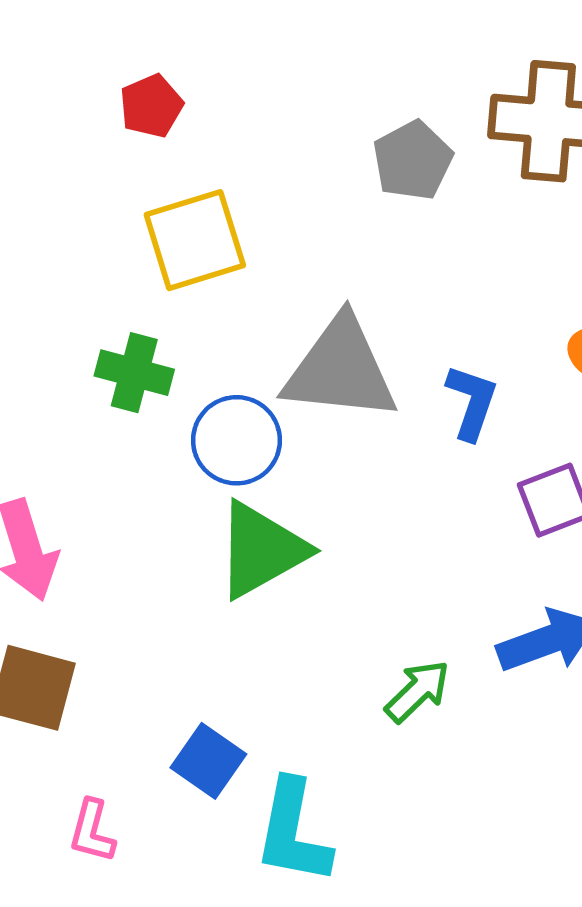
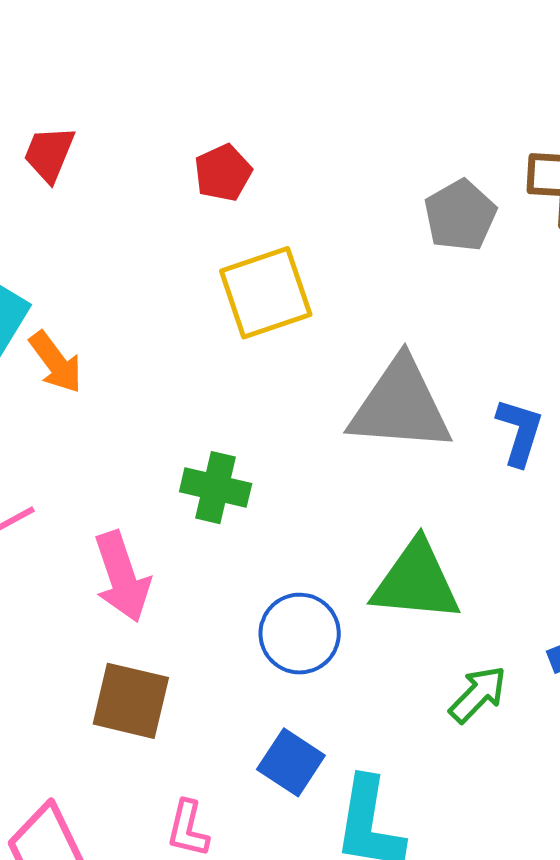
green cross: (134, 373) -> (216, 488), moved
blue circle: (236, 440) -> (300, 634), moved
green triangle: (261, 550) -> (416, 581), moved, turned 36

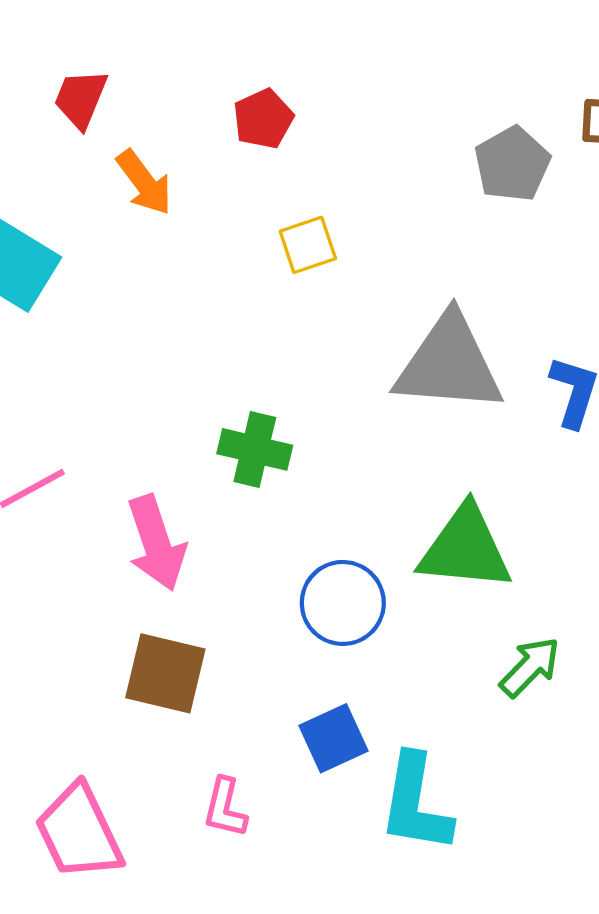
yellow square: (266, 293) -> (308, 245), size x0.6
orange arrow: (56, 362) -> (144, 183), moved
blue square: (291, 762) -> (334, 738), turned 32

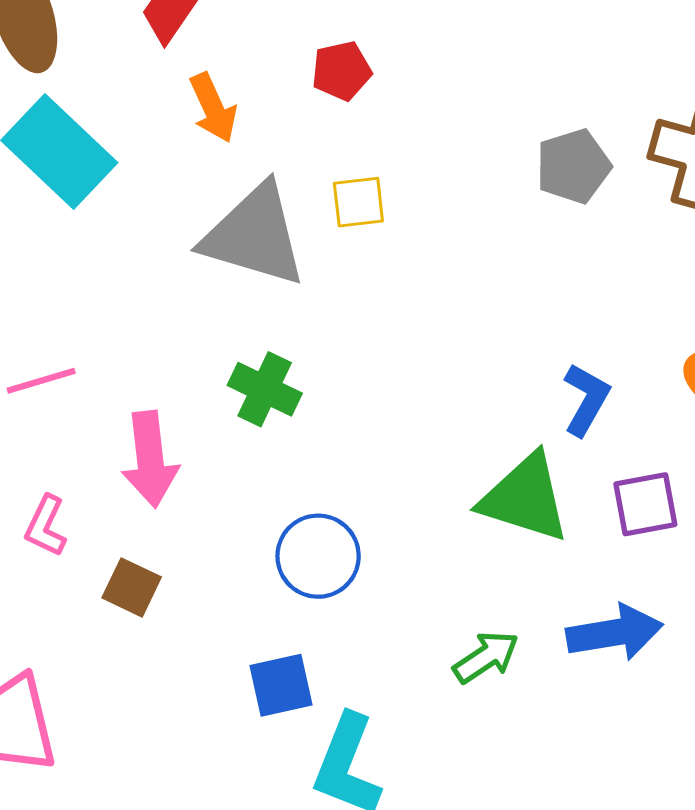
gray triangle: (449, 364) -> (254, 235), moved
green triangle: (465, 548) -> (525, 498), moved
brown square: (165, 673) -> (132, 587), size x0.7
pink L-shape: (225, 808) -> (46, 526), moved

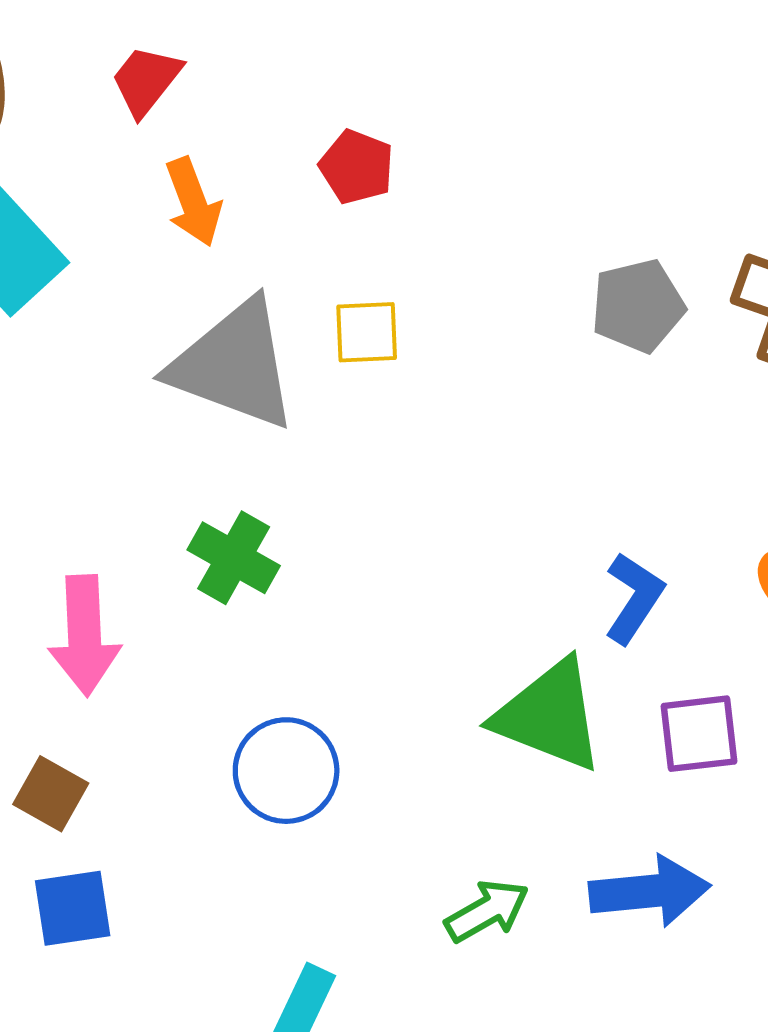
red pentagon: (341, 71) -> (357, 167), turned 30
blue square: (281, 685) -> (73, 908), moved

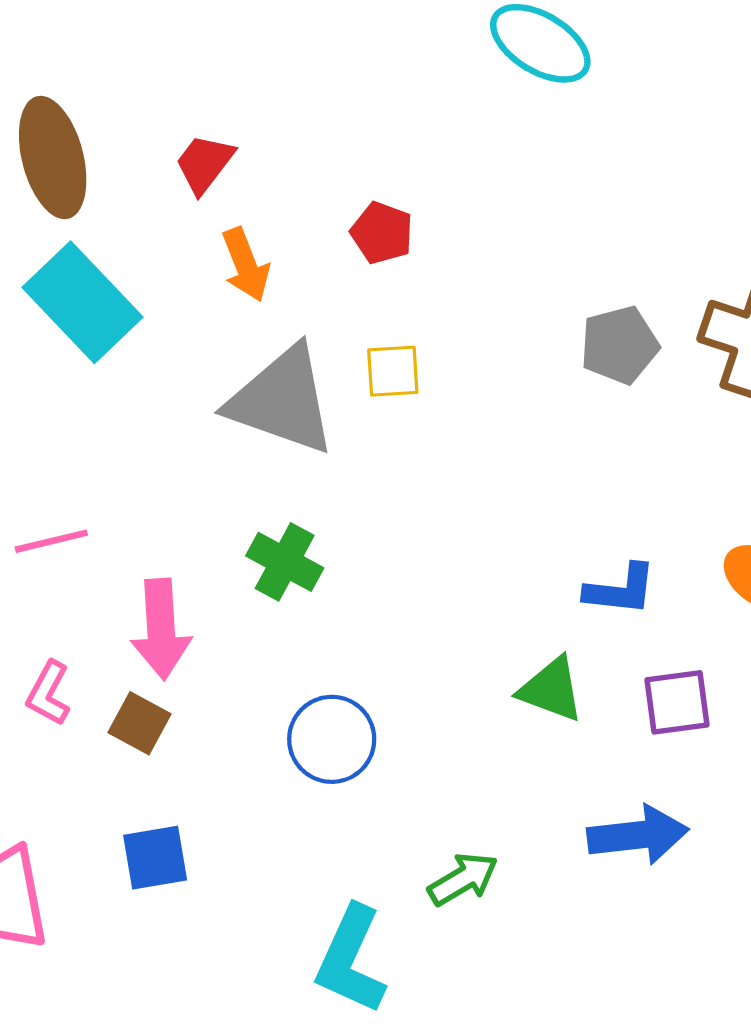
blue L-shape: (634, 598) -> (620, 590), turned 64
green triangle: (549, 716) -> (551, 689), size x0.7
brown square: (51, 794) -> (139, 723), moved
green arrow: (487, 911) -> (463, 879), moved

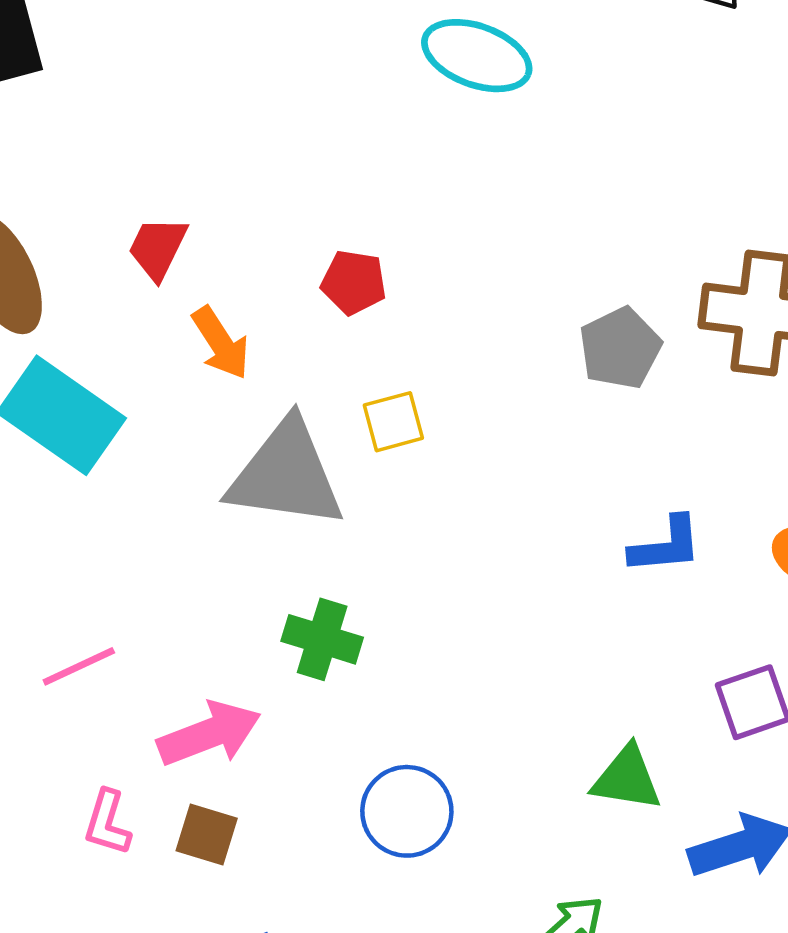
blue L-shape: (620, 590) -> (666, 545), moved
pink arrow: (161, 629) -> (209, 734), turned -96
green triangle: (551, 689) -> (627, 778), moved

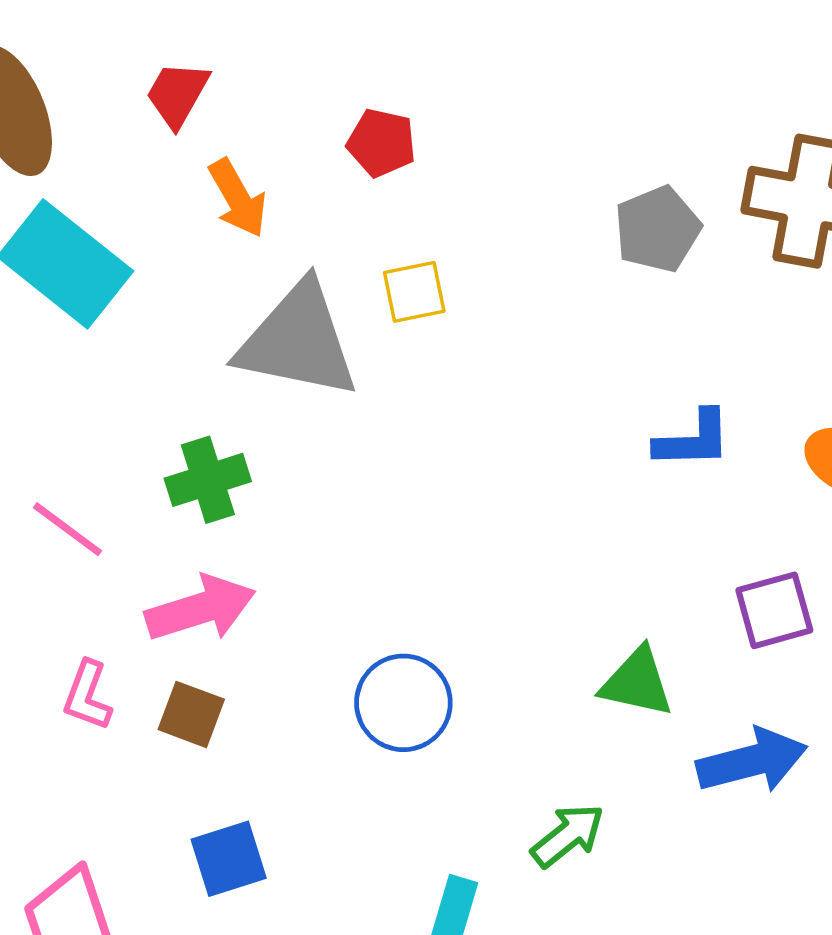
green cross: (322, 639) -> (208, 480), moved, turned -38
pink line: (79, 666) -> (67, 529), turned 58

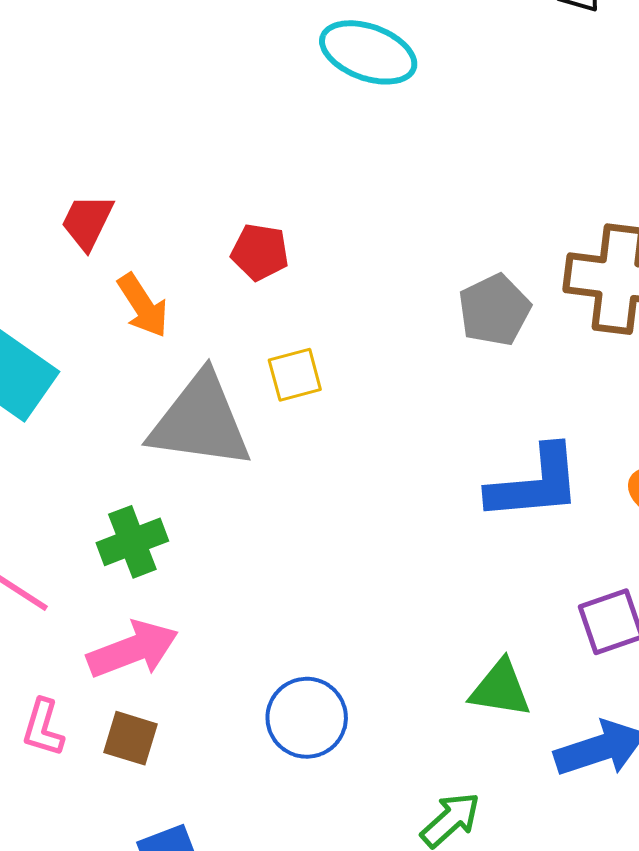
blue L-shape: (693, 440) -> (535, 484), size x1.5

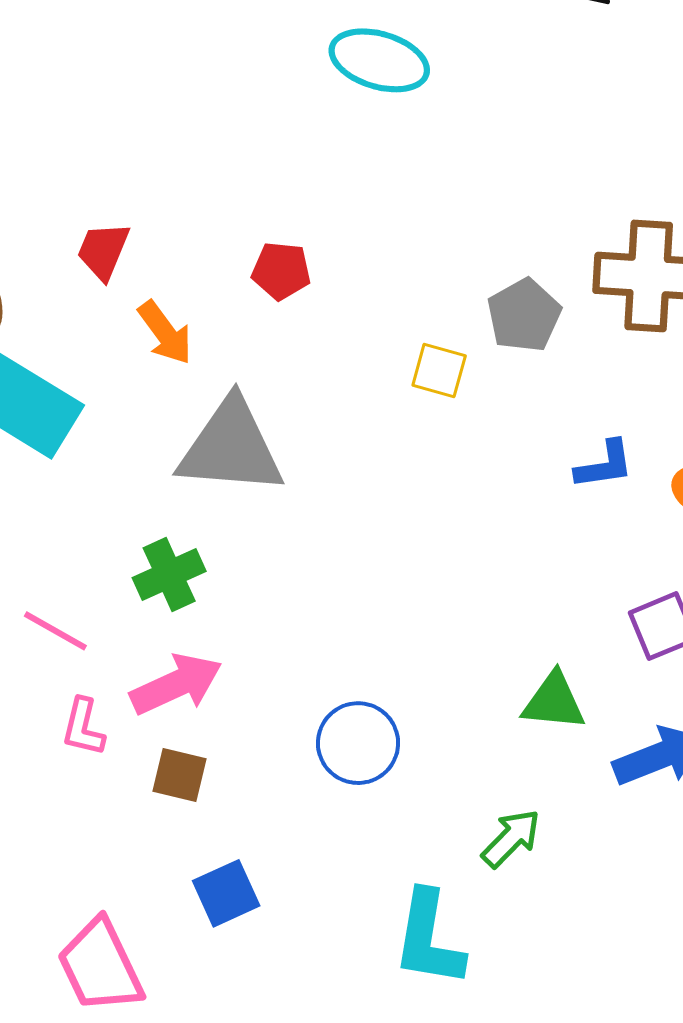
yellow square: (295, 375) -> (439, 370), moved, turned 34
blue L-shape: (535, 484) -> (604, 465), moved, size x0.6
pink L-shape: (43, 728) -> (83, 727), moved

